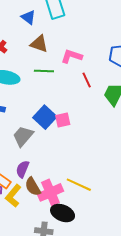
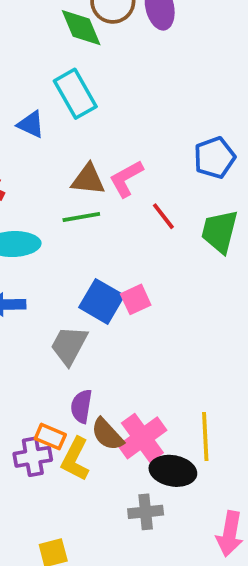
brown triangle: (39, 44) -> (88, 179), moved
pink L-shape: (72, 56) -> (126, 179), turned -35
yellow line: (79, 185) -> (205, 437), moved, turned 75

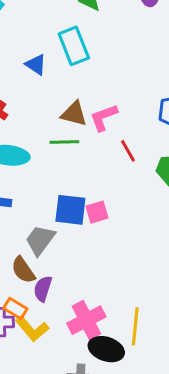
blue square: (102, 301) -> (70, 210), turned -32
brown semicircle: (107, 434) -> (23, 270), moved
yellow L-shape: (75, 459) -> (32, 329), turned -76

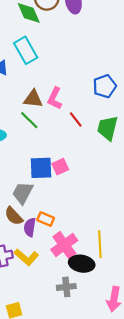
pink L-shape: (104, 118) -> (55, 98), turned -35
green line: (64, 142) -> (29, 120), turned 54
orange rectangle: (15, 309) -> (46, 219), moved

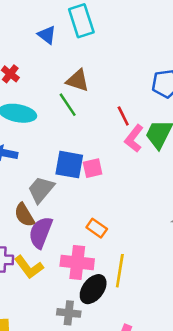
pink L-shape: (55, 98) -> (134, 138), moved
orange rectangle: (46, 219) -> (97, 228), moved
purple semicircle: (30, 227) -> (41, 232), size x1.4
pink cross: (64, 245) -> (77, 263), turned 30
black ellipse: (82, 264) -> (93, 289), turned -75

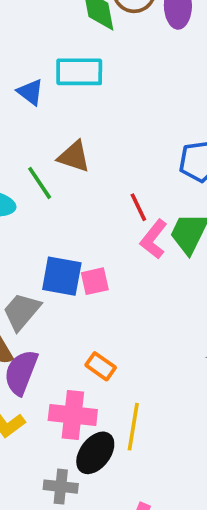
cyan rectangle: (81, 21) -> (79, 72), turned -72
green line: (68, 105) -> (40, 183), moved

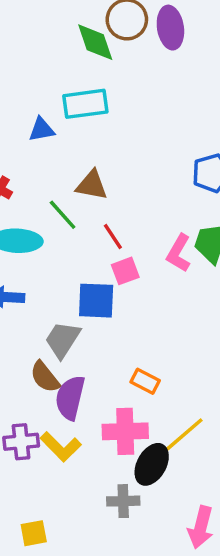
blue triangle: (30, 92) -> (42, 130), turned -40
red line: (138, 207) -> (113, 237), moved
pink square: (95, 281) -> (125, 271), moved
yellow line: (133, 427) -> (184, 434), turned 48

